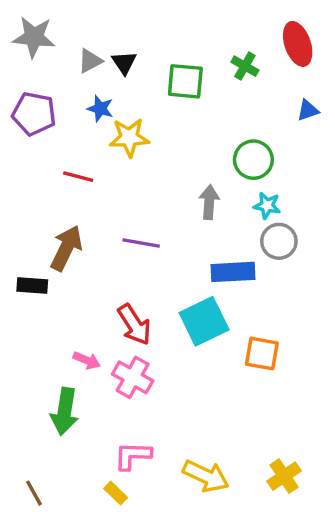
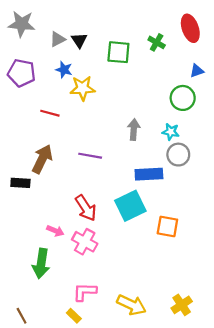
green circle: (253, 160) -> (183, 98), moved

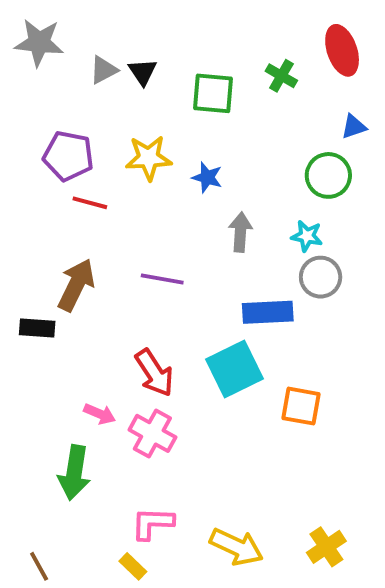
blue star: (64, 70) -> (207, 177), moved
purple pentagon: (22, 73) -> (68, 156), moved

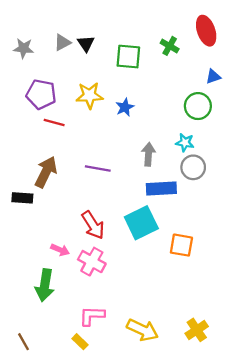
gray star: (39, 43) -> (24, 48), moved, size x0.7
blue star: (207, 177) -> (125, 107), turned 30
gray arrow: (240, 232) -> (148, 154), moved

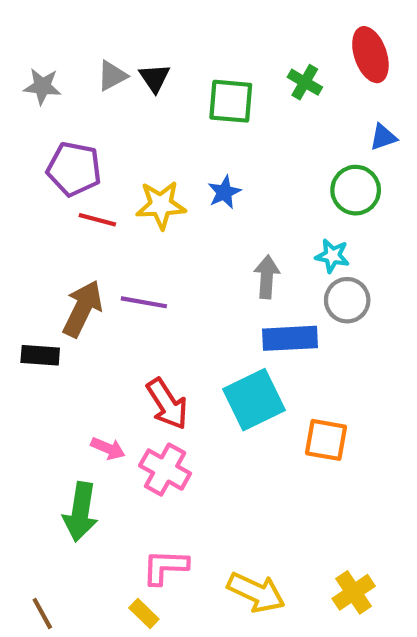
yellow star: (89, 95) -> (161, 205), moved
purple line: (98, 168) -> (144, 302), moved

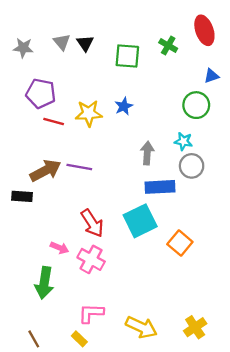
gray triangle: (112, 76) -> (62, 42), turned -42
brown arrow: (83, 309) -> (45, 171), turned 36
orange square: (326, 440) -> (180, 243), turned 30
brown line: (42, 613) -> (34, 339), moved

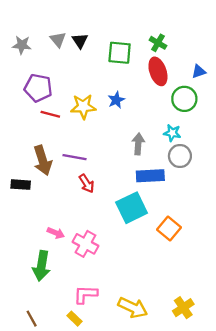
red ellipse: (204, 30) -> (158, 71), moved
brown arrow: (45, 171) -> (43, 160), turned 100
red arrow: (92, 223) -> (87, 183), moved, size x0.7

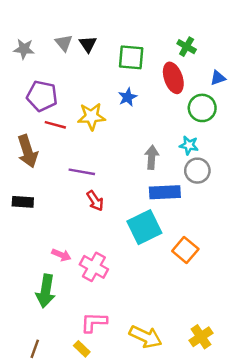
green cross: (158, 43) -> (187, 47), moved
blue star: (116, 100) -> (128, 97), moved
brown arrow: (43, 160) -> (28, 151), moved
brown line: (32, 319) -> (35, 349), turned 49

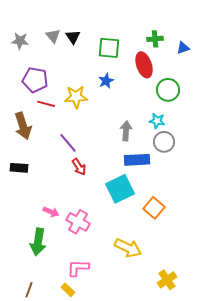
green cross: (187, 47) -> (155, 39), turned -35
blue triangle: (218, 78) -> (183, 48), moved
purple line: (82, 172) -> (68, 143), turned 40
yellow arrow: (146, 337) -> (128, 248), moved

